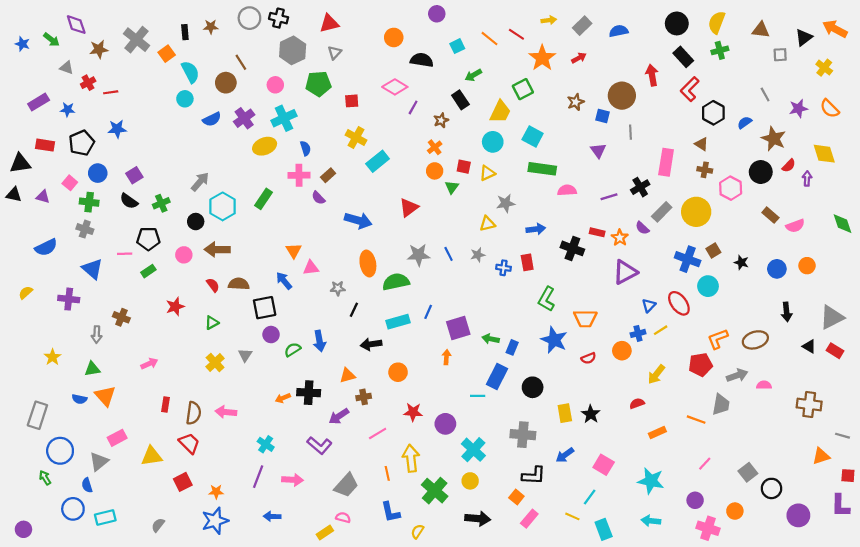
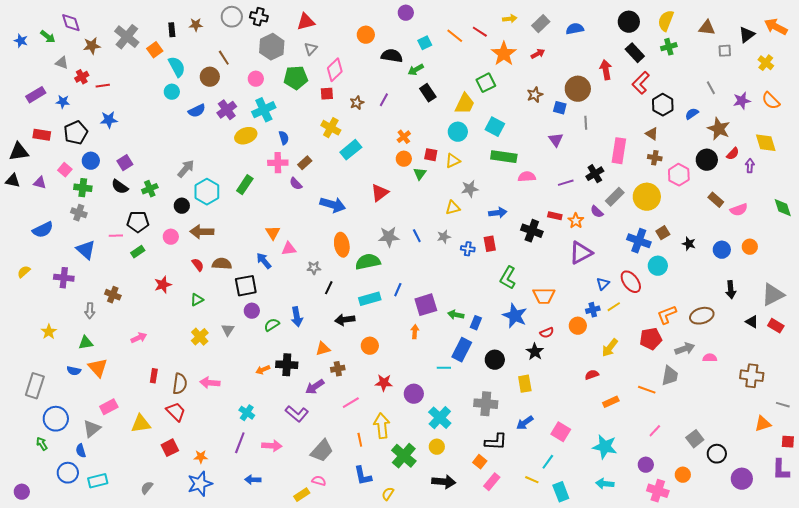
green arrow: (473, 75) -> (416, 70), moved
pink diamond: (395, 87) -> (335, 70), moved, turned -75
brown star: (441, 120) -> (357, 103), moved
black star: (591, 414) -> (535, 352), moved

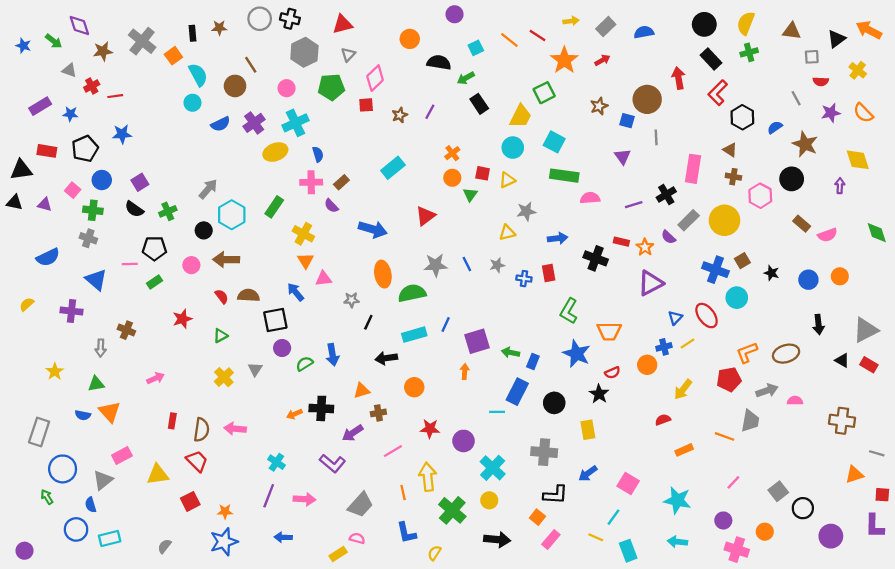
yellow cross: (331, 128) -> (303, 234), moved
red semicircle: (733, 154) -> (821, 81), moved, turned 48

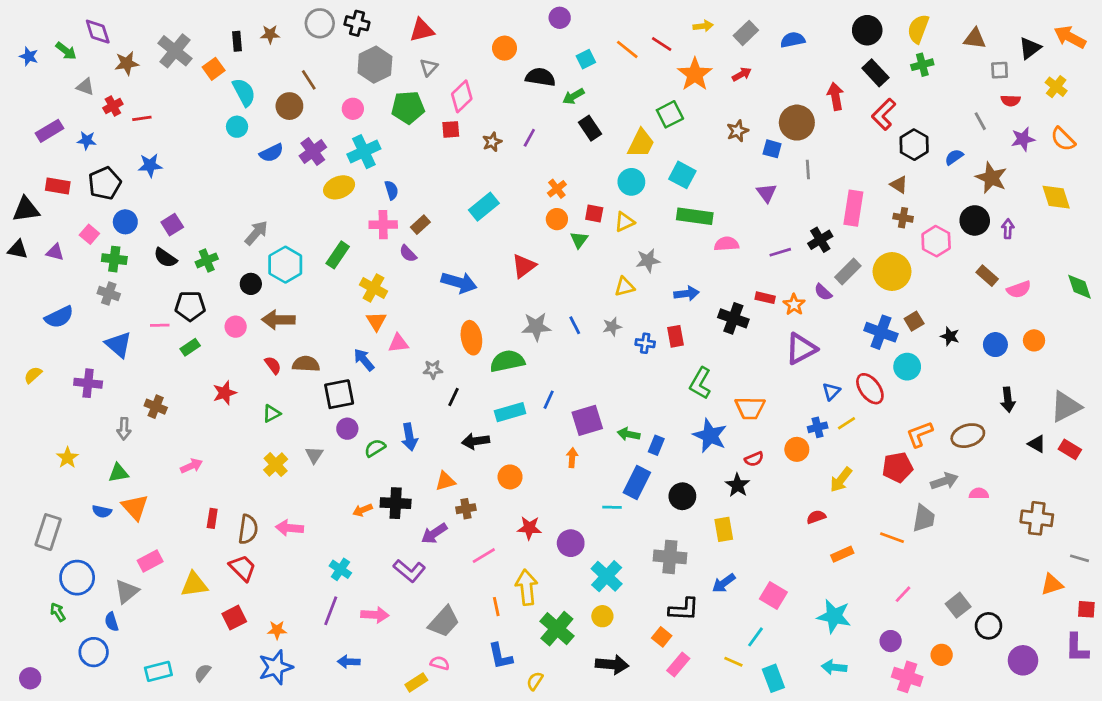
purple arrow: (840, 186) -> (1008, 229), moved
cyan rectangle: (110, 538) -> (158, 671), moved

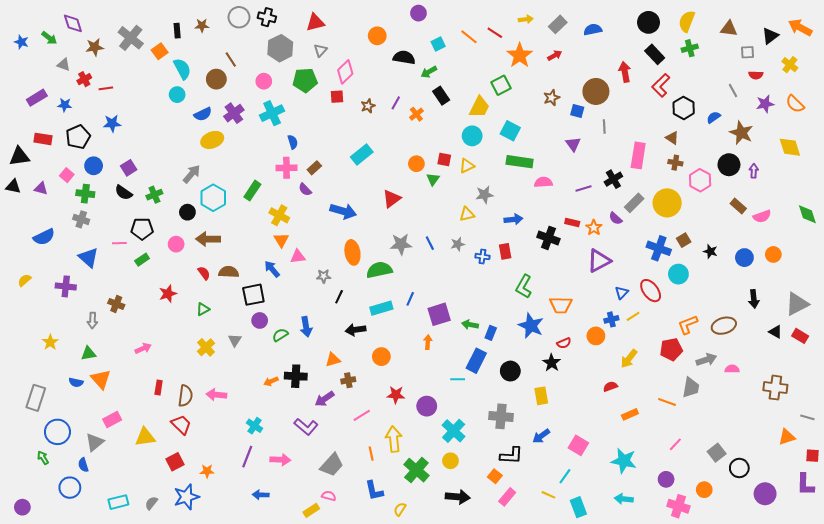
yellow ellipse: (339, 187) -> (212, 140), moved
orange cross: (557, 189) -> (416, 114), moved
blue star: (276, 667) -> (186, 497), moved

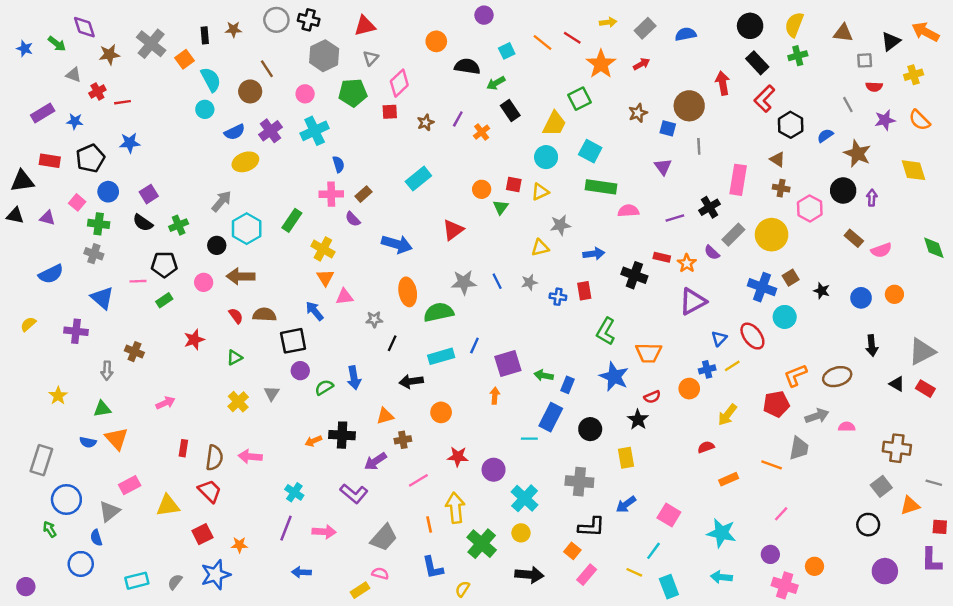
yellow cross: (790, 65) -> (914, 75), turned 35
gray square: (717, 453) -> (881, 486), moved
black circle: (739, 468) -> (868, 525), moved

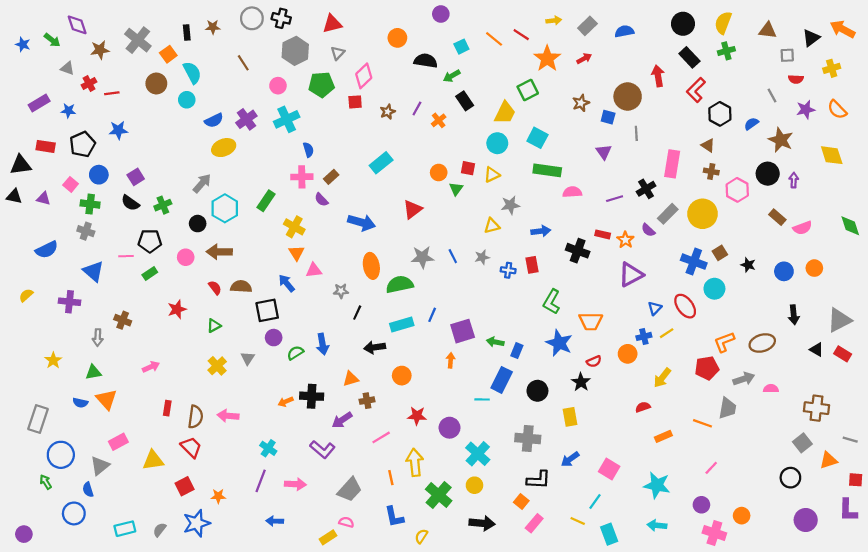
brown circle: (250, 91) -> (156, 83), moved

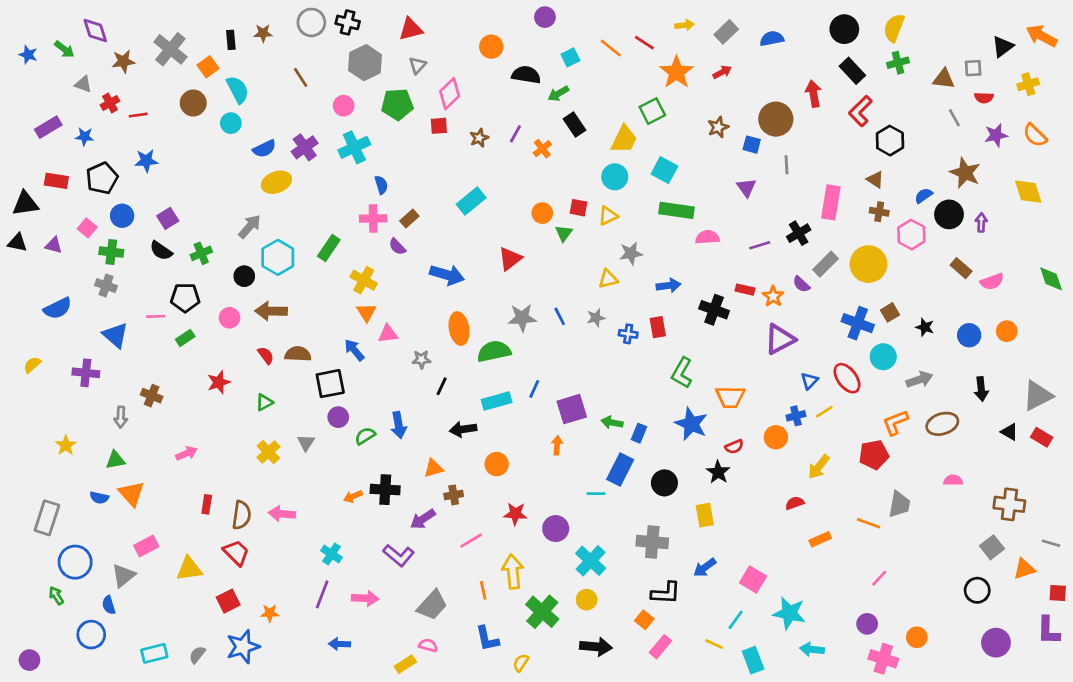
brown triangle: (768, 30) -> (944, 79), moved
blue semicircle: (751, 124) -> (924, 196), moved
gray arrow: (744, 379) -> (919, 380), moved
cyan star: (657, 485) -> (789, 613), moved

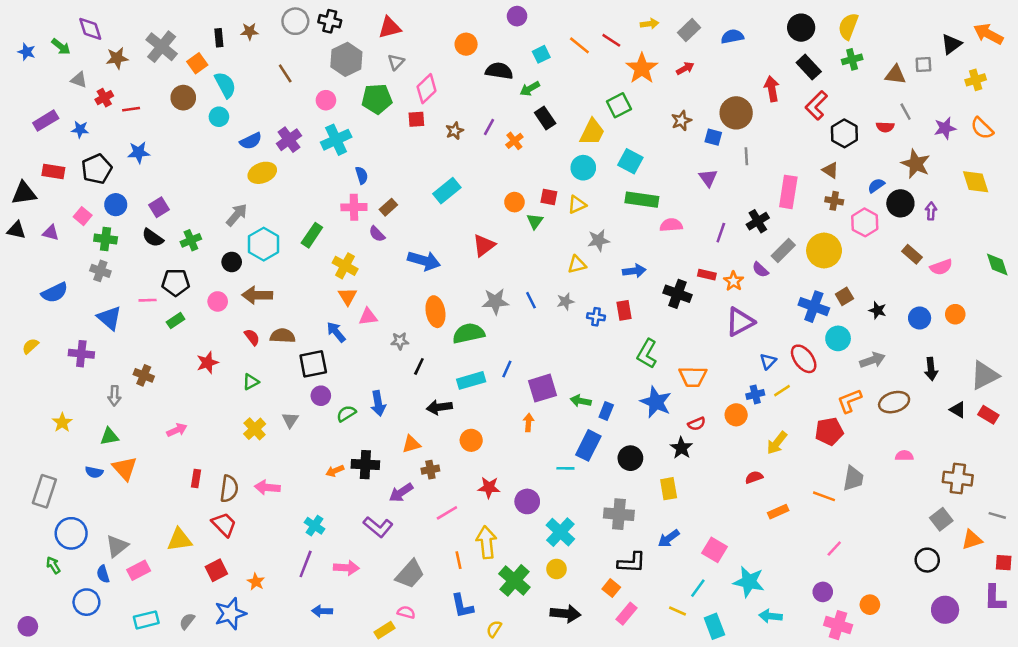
red semicircle: (984, 98) -> (885, 127), moved
purple line: (760, 245) -> (721, 233), turned -54
pink rectangle: (146, 546) -> (139, 570), moved
orange star: (270, 613) -> (256, 582), turned 30

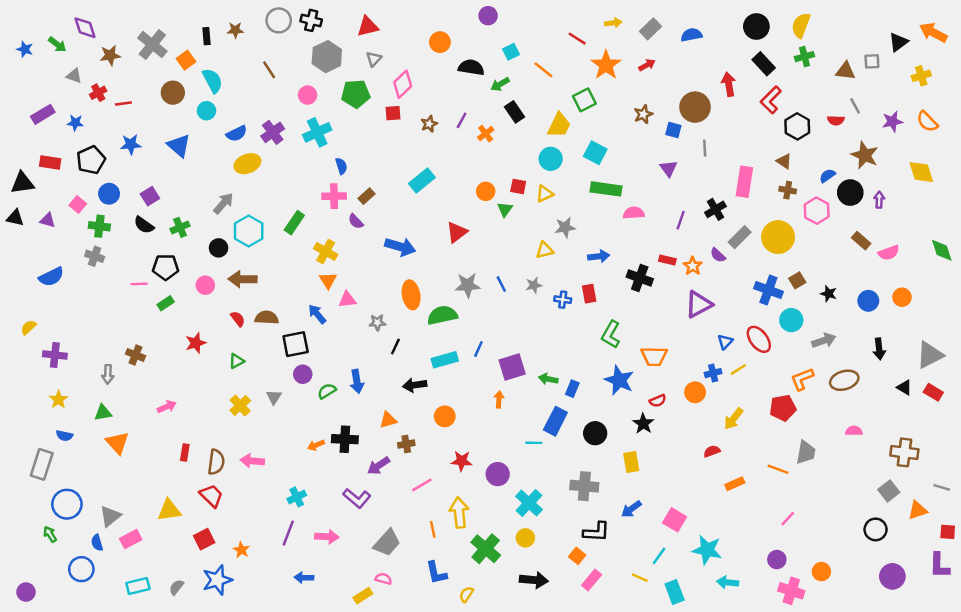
orange line: (579, 45) -> (543, 70), moved
blue triangle: (109, 318) -> (179, 146), moved
purple cross: (81, 354) -> (55, 355), moved
blue semicircle: (94, 472) -> (65, 436), moved
cyan cross: (314, 526) -> (297, 497), turned 30

